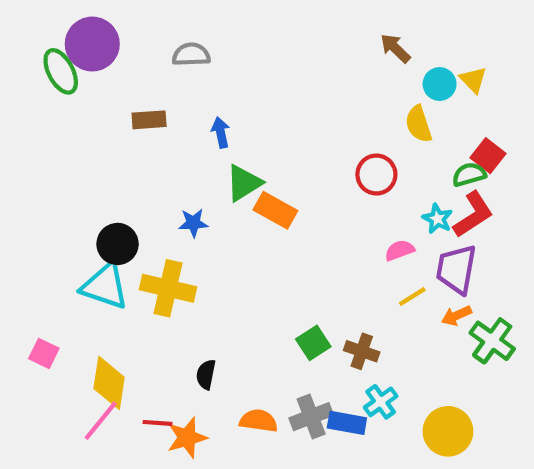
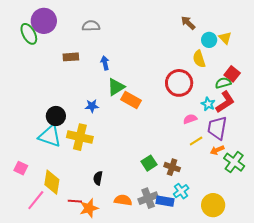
red circle: (376, 175) -> (179, 83), size x1.4
pink line: (101, 421) -> (36, 200), moved

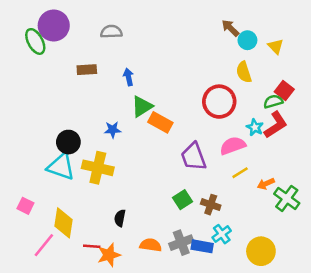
cyan circle: (209, 40) -> (247, 40), moved
pink semicircle: (190, 119) -> (233, 146), size x1.5
purple trapezoid: (217, 128) -> (193, 157), moved, turned -30

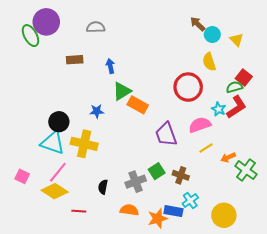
yellow diamond: (63, 223) -> (55, 191), turned -65
gray cross: (181, 243) -> (136, 182), moved
pink line: (44, 245) -> (58, 172), moved
orange star: (109, 255) -> (158, 218), moved

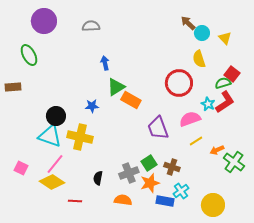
green ellipse: (30, 36) -> (29, 55), moved
brown rectangle: (75, 60) -> (13, 87), moved
orange star: (158, 218) -> (150, 183), moved

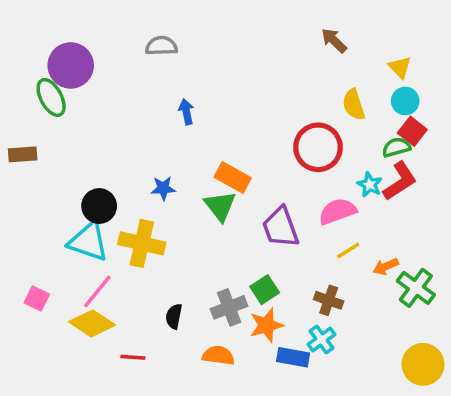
purple circle: (44, 21) -> (71, 65), moved
cyan circle: (202, 33) -> (405, 101), moved
green triangle: (116, 87) -> (220, 206), moved, turned -36
brown cross: (172, 167) -> (329, 300), moved
yellow circle: (213, 205) -> (423, 364), moved

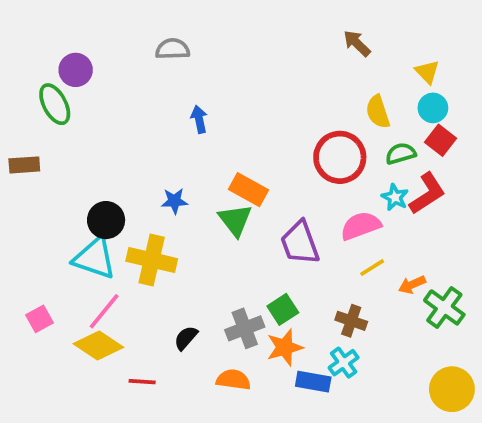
purple circle: (71, 65) -> (76, 70), size x0.7
green semicircle: (396, 147) -> (401, 154), moved
pink square: (37, 299) -> (40, 319), turned 35
black semicircle: (174, 316) -> (186, 338), turned 30

